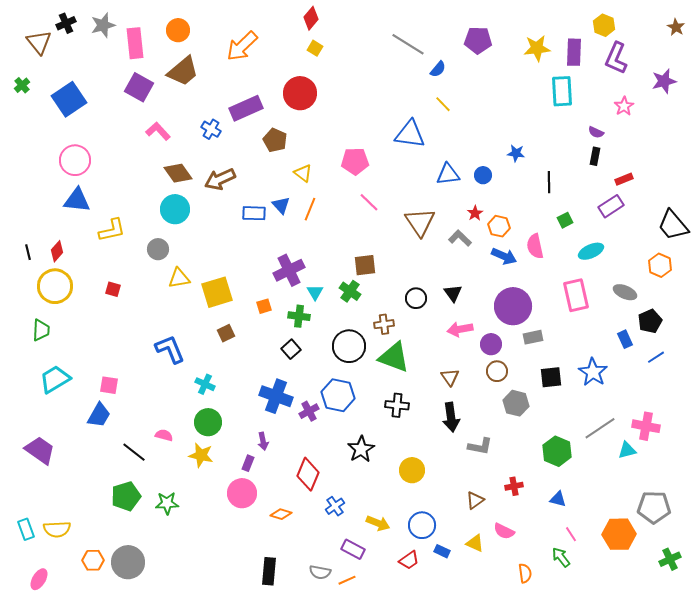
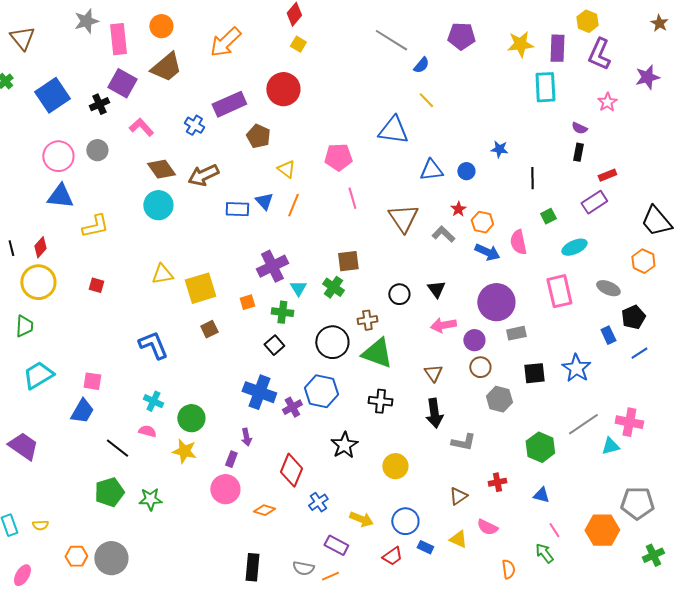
black cross: (66, 23) -> (99, 104), moved
pink line: (369, 202) -> (352, 198), turned 30
gray circle: (158, 249) -> (97, 150), moved
cyan cross: (205, 384) -> (153, 401), moved
yellow semicircle: (57, 529) -> (40, 525), size x0.6

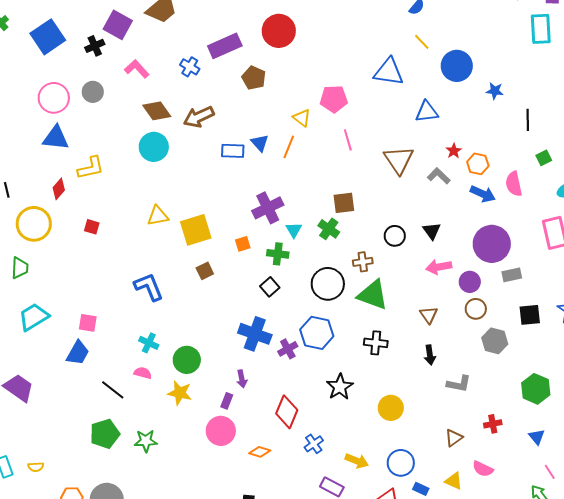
yellow triangle: (286, 169) -> (302, 118), moved
blue circle: (466, 171) -> (457, 66), moved, size x1.8
red diamond: (40, 247) -> (59, 189), moved
black arrow: (434, 413) -> (430, 355), size x0.7
blue triangle: (541, 495) -> (537, 437), turned 36

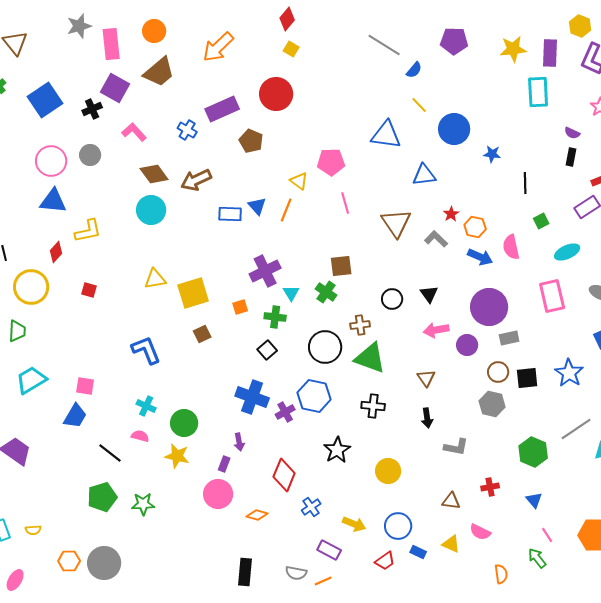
brown circle: (476, 309) -> (498, 372), moved
brown triangle: (454, 438) -> (451, 501), turned 42

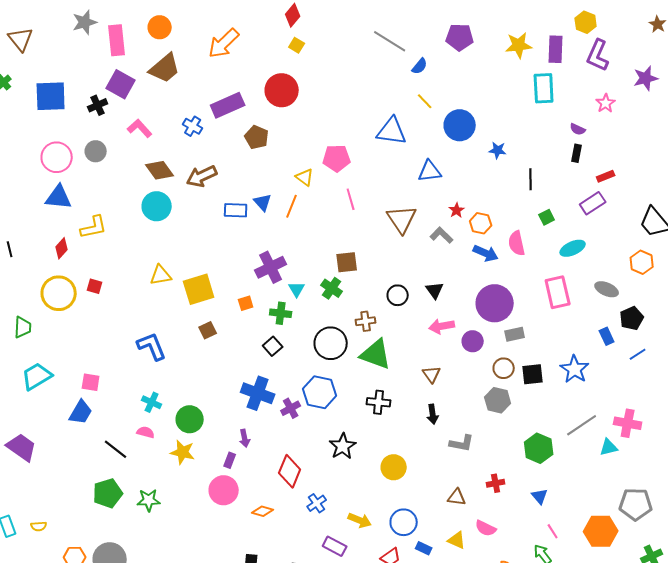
blue square: (45, 100) -> (51, 96), turned 32
yellow circle: (31, 287) -> (59, 293), moved

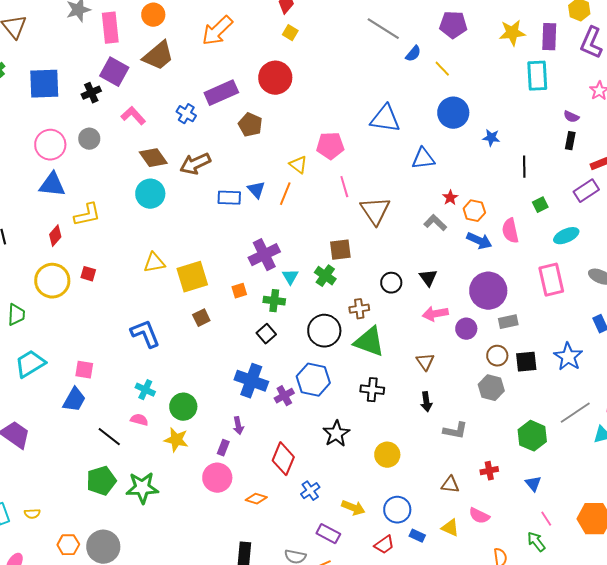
yellow line: (425, 101) -> (442, 69), moved
brown triangle: (402, 219) -> (375, 211), moved
green star: (149, 500) -> (142, 488), size x1.4

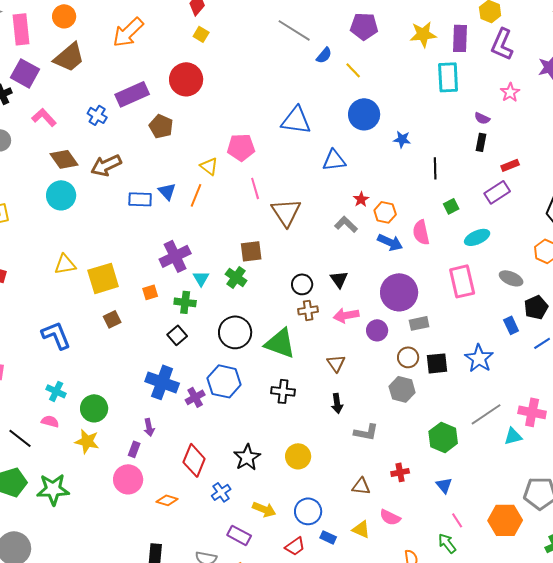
brown cross: (359, 309) -> (308, 310), moved
black star: (336, 434) -> (247, 457), moved

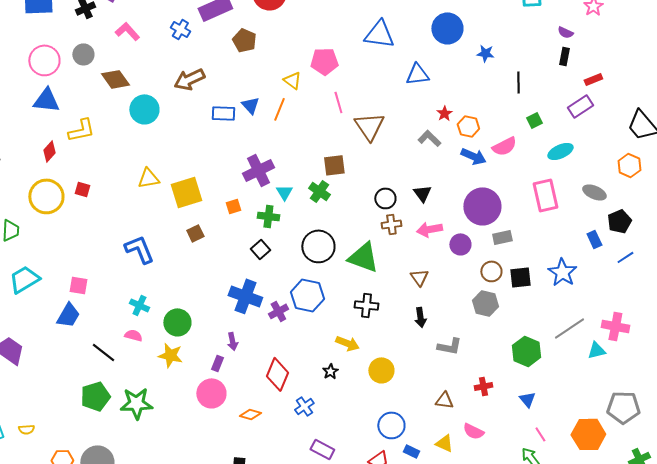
brown diamond: (64, 159) -> (115, 79), moved
pink semicircle: (421, 232) -> (504, 146), turned -105
black star: (247, 457) -> (330, 371), size x0.6
yellow arrow: (264, 509) -> (347, 343), moved

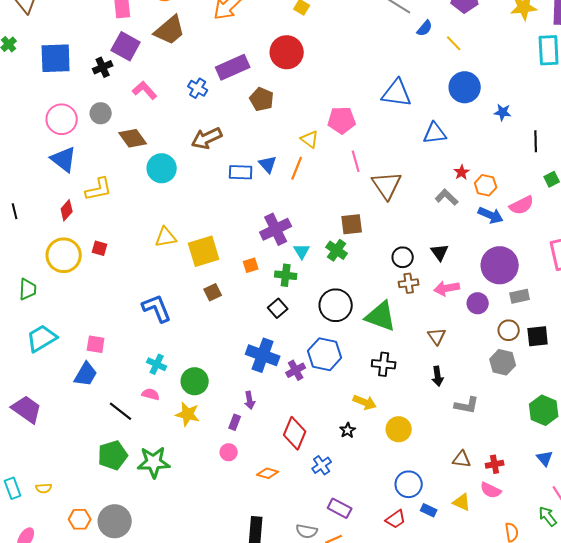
blue triangle: (46, 100) -> (64, 159), turned 32
red cross: (483, 386) -> (495, 464), moved
pink circle: (211, 393) -> (229, 452), size x0.6

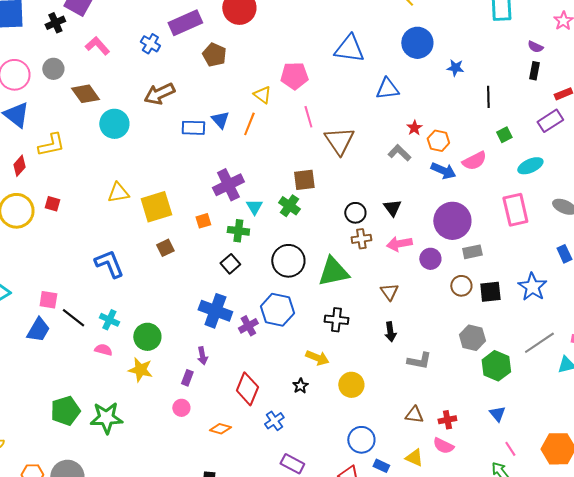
green triangle: (381, 316) -> (333, 272), turned -32
gray hexagon: (503, 362) -> (472, 338), moved
black line: (121, 411) -> (73, 318), moved

